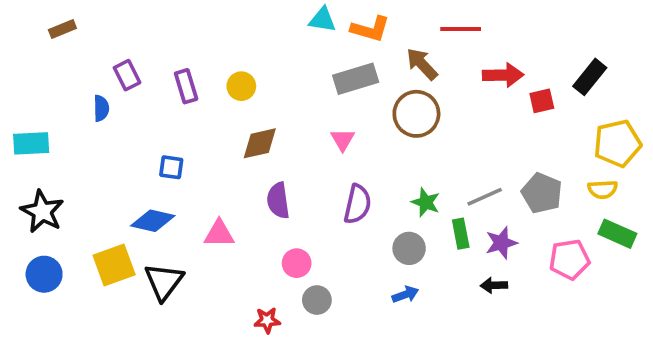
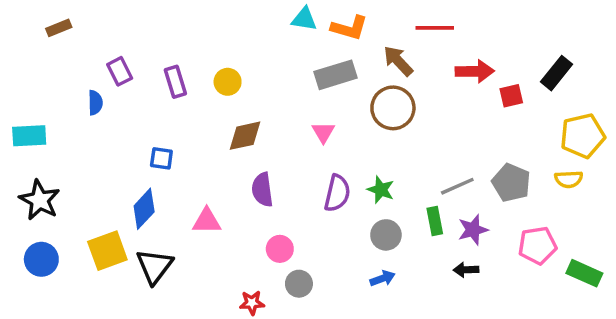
green star: (426, 202) -> (381, 190), moved
blue diamond: (153, 221) -> (144, 209), turned -60
green rectangle: (617, 234) -> (584, 273), moved

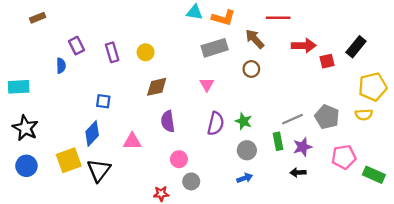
brown circle: (393, 108) -> (251, 69), size x0.6

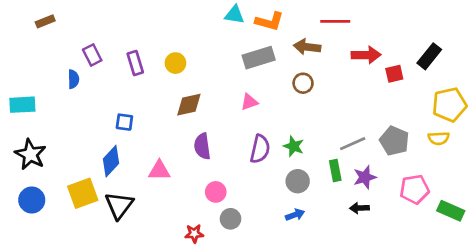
brown arrow: (255, 39) -> (307, 47), turned -40
pink triangle: (207, 85) -> (249, 102), turned 40

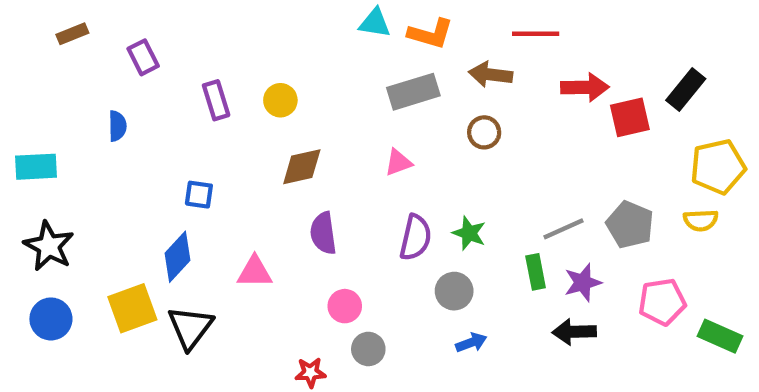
purple rectangle: (92, 55) -> (143, 57), moved
red square: (394, 74) -> (630, 117), size x1.4
gray circle: (298, 181) -> (454, 291), moved
black arrow: (359, 208) -> (574, 332), size x1.4

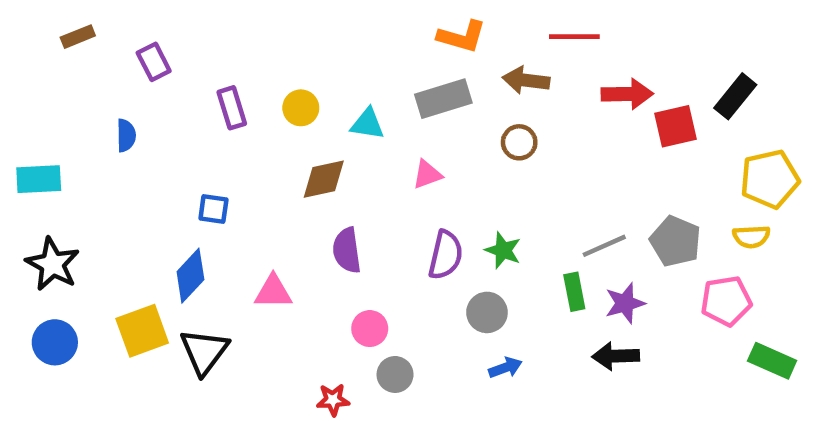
cyan triangle: (375, 23) -> (367, 124), moved
pink pentagon: (662, 302) -> (726, 301), moved

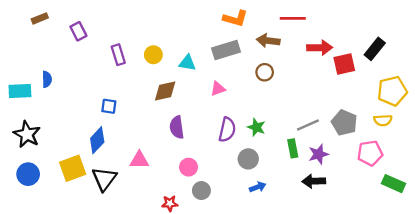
blue semicircle: (126, 135) -> (47, 79), moved
pink triangle: (273, 292) -> (139, 160), moved

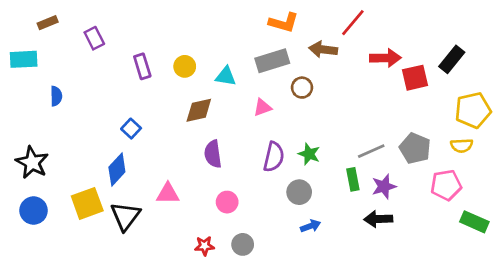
red line: (293, 18) -> (353, 23), turned -50
brown circle: (265, 72) -> (302, 88), moved
cyan rectangle: (20, 91) -> (24, 59), moved
blue square: (109, 106) -> (131, 129), turned 35
gray circle: (201, 191) -> (243, 244), moved

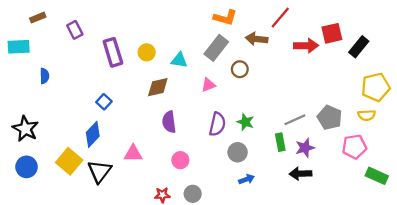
gray rectangle: (272, 61) -> (216, 48), turned -35
purple rectangle: (142, 66) -> (113, 52), size x1.4
red square: (415, 78) -> (332, 33), moved
yellow square: (87, 203) -> (69, 161), turned -30

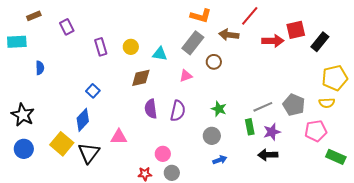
purple rectangle: (113, 52) -> (101, 47), size x0.7
purple semicircle: (217, 124) -> (178, 111), moved
pink circle: (180, 160) -> (163, 154), moved

